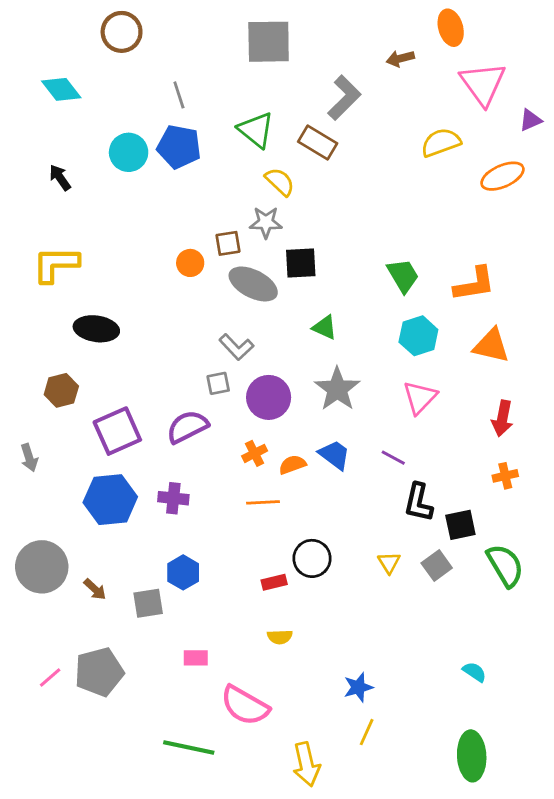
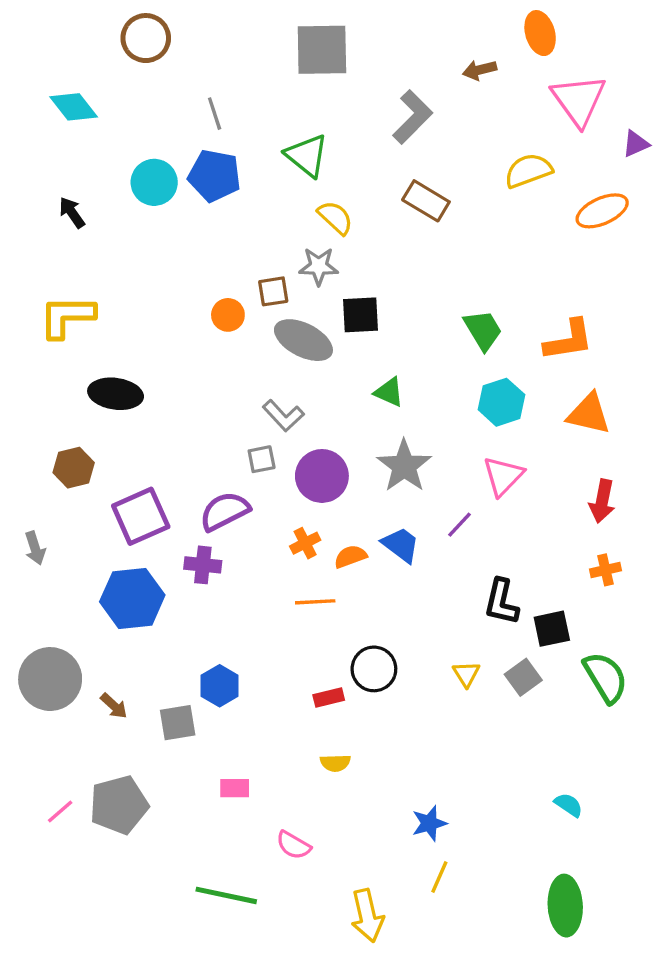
brown rectangle: (318, 143) -> (426, 201), moved
purple line: (393, 458) -> (460, 525), moved, turned -75
purple cross: (173, 498) -> (203, 565), moved
pink semicircle: (245, 705) -> (293, 845), size x0.6

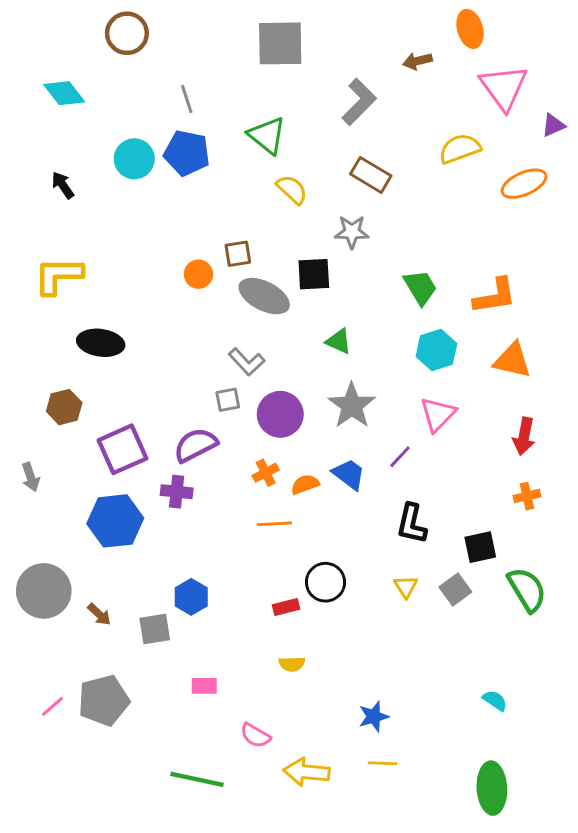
gray star: (319, 266) -> (352, 232), moved
black L-shape: (501, 602) -> (412, 524), moved
yellow line: (439, 877) -> (382, 763), turned 68
yellow arrow: (367, 916) -> (307, 772), moved, turned 108

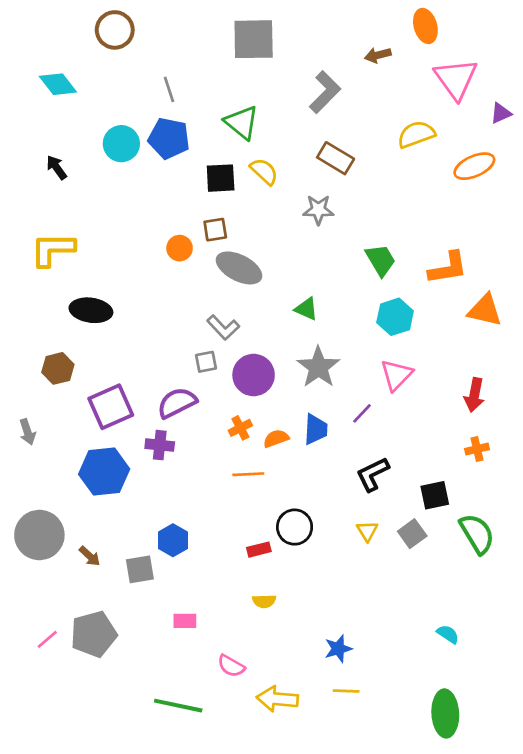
black square: (314, 274) -> (221, 178), moved
orange triangle: (512, 360) -> (485, 310), moved
blue trapezoid: (349, 474) -> (316, 429), turned 56
black L-shape: (412, 524) -> (373, 474), turned 51

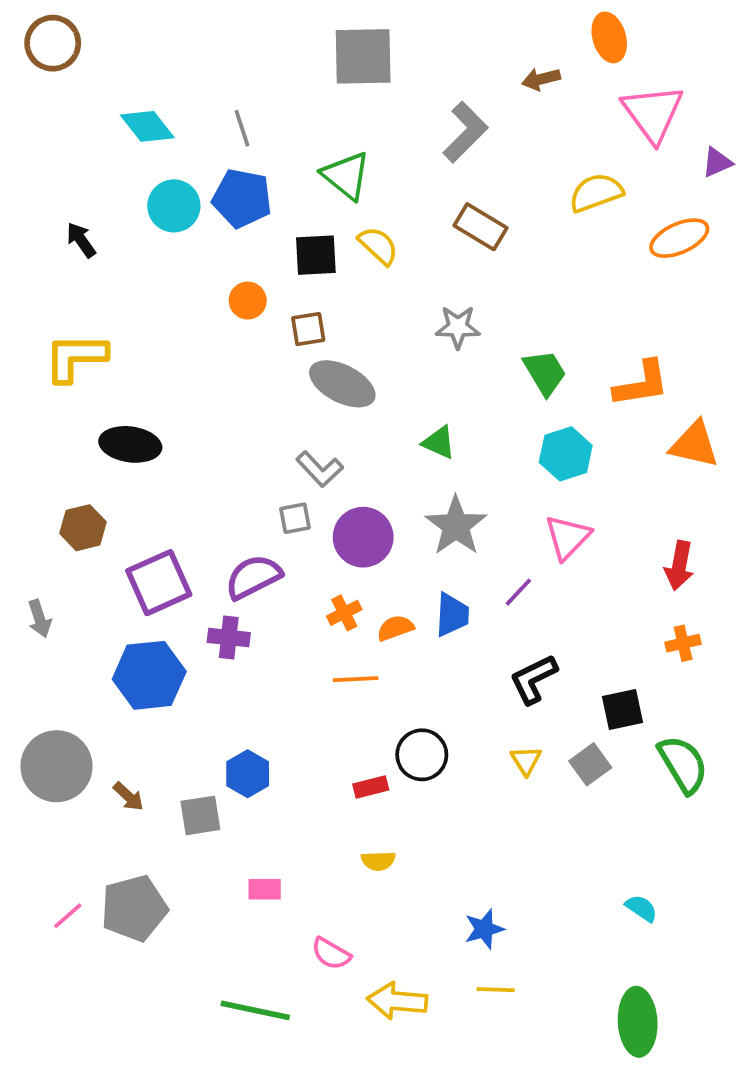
brown circle: (115, 30) -> (53, 43), moved
cyan diamond: (58, 84) -> (147, 126), moved
gray star: (318, 210) -> (458, 327), moved
orange circle: (180, 248) -> (248, 301), moved

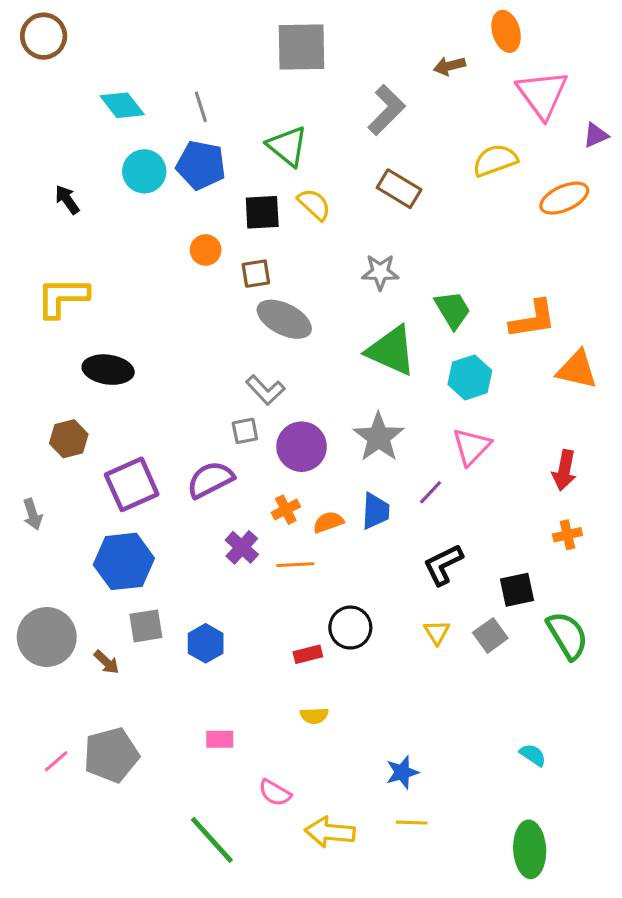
green triangle: (439, 443) -> (391, 351), moved, size x1.8
purple cross: (229, 637) -> (242, 547), moved, turned 36
gray square: (200, 815) -> (146, 626), moved
green line: (255, 1010) -> (212, 840), turned 36

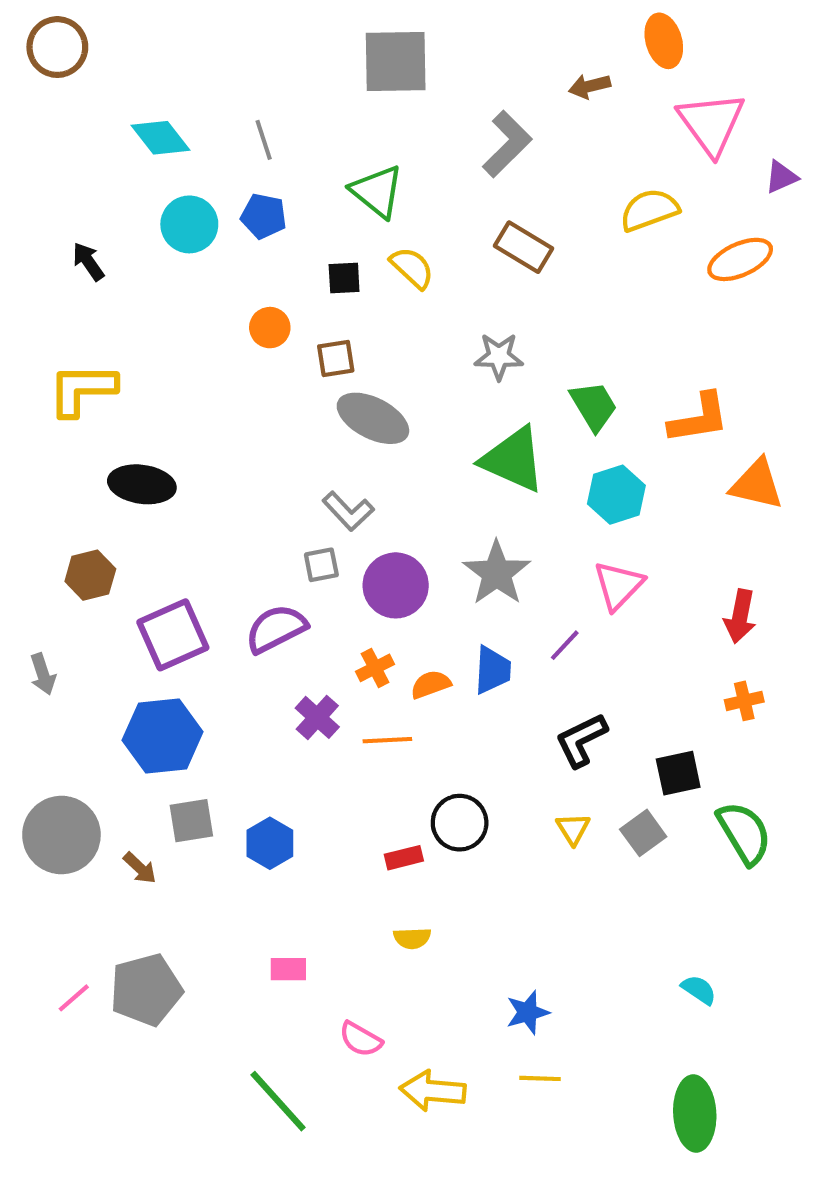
blue pentagon: (201, 165) -> (264, 216), size x0.7
black square: (262, 212) -> (344, 278), size x0.7

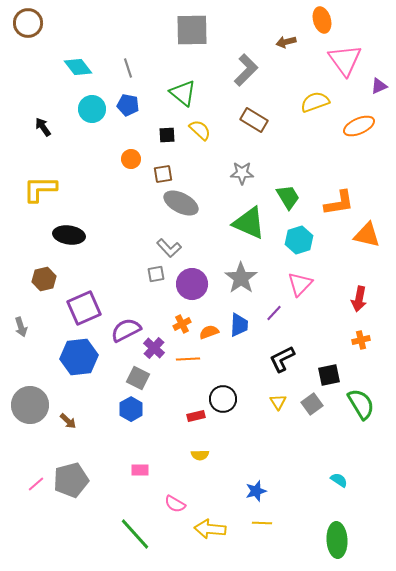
purple semicircle: (276, 629) -> (126, 330), moved
gray square: (191, 821) -> (138, 378), moved, turned 35

